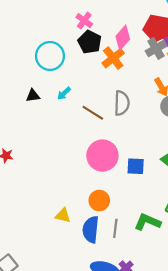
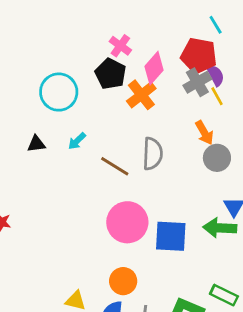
pink cross: (84, 21) -> (120, 46), moved
blue square: (136, 166) -> (171, 236), size x1.4

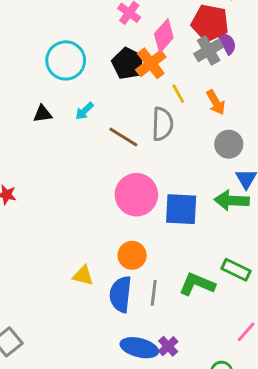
black pentagon: (111, 74) -> (128, 63), moved
yellow line: (217, 96) -> (178, 94), moved
gray circle: (217, 158) -> (229, 144), moved

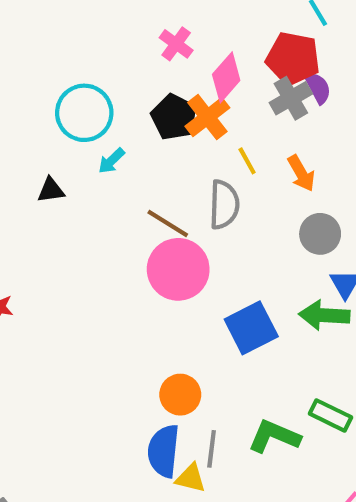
cyan arrow: (84, 111) -> (111, 161), moved
pink circle: (136, 195) -> (178, 269), moved
blue square: (181, 209) -> (251, 328), turned -30
yellow triangle: (83, 276) -> (191, 478), moved

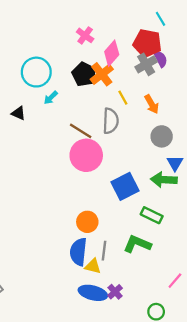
black triangle: (51, 190) -> (19, 113), turned 32
green rectangle: (331, 415) -> (152, 215), moved

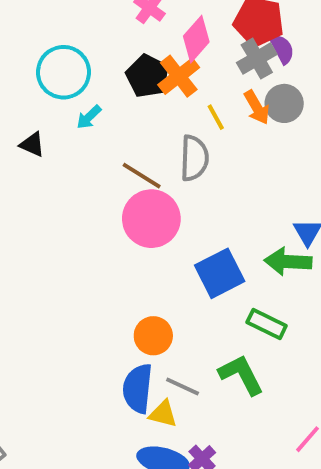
orange arrow: (152, 104) -> (257, 107), moved
gray circle: (162, 136) -> (284, 103), moved
green L-shape: (137, 244) -> (241, 375), turned 40
gray line: (104, 251) -> (183, 387), turned -72

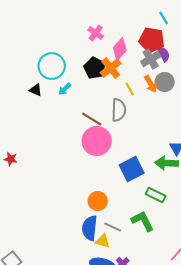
black triangle: (32, 144) -> (36, 90), moved

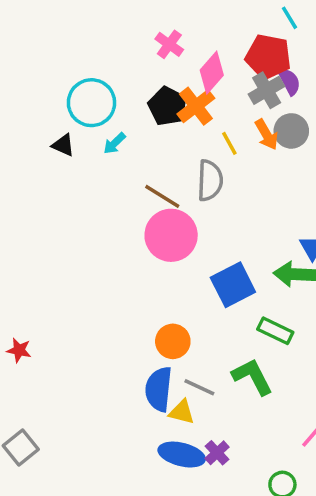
red star: (11, 159) -> (19, 350), moved

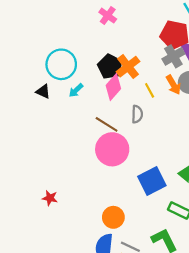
pink cross: (169, 44) -> (108, 16), moved
pink diamond: (212, 73) -> (113, 87), moved
gray semicircle: (210, 180) -> (137, 114), size x0.7
red star: (19, 350) -> (50, 198), moved

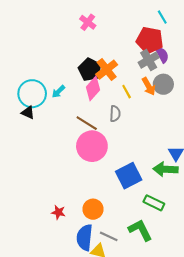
cyan circle: (61, 64) -> (32, 94), moved
black triangle: (43, 92) -> (28, 113), moved
red star: (50, 198) -> (58, 212), moved

